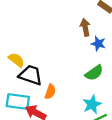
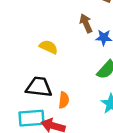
yellow semicircle: (16, 60) -> (49, 47), moved

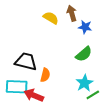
yellow semicircle: (49, 47) -> (51, 18), moved

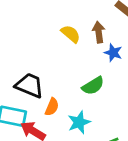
green semicircle: (84, 54) -> (93, 86), moved
cyan star: (84, 83) -> (79, 122), moved

